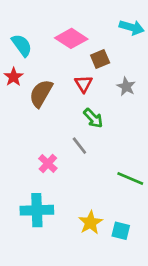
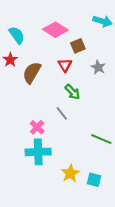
cyan cross: (37, 210) -> (38, 152), moved

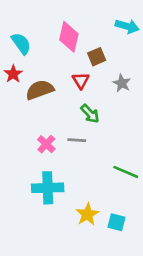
pink diamond: (55, 30) -> (69, 37), turned 70
brown semicircle: (32, 73) -> (40, 90), turned 40
gray line: (62, 113) -> (77, 140), turned -48
pink cross: (37, 127) -> (46, 144), moved

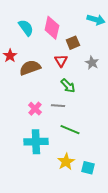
cyan semicircle: (21, 43) -> (26, 28), moved
green line: (126, 172) -> (70, 130), moved

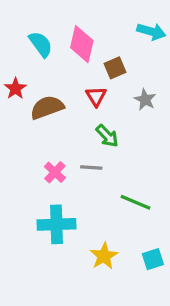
green line: (70, 130) -> (136, 202), moved
cyan square: (88, 168) -> (153, 259), moved, turned -32

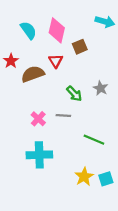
red triangle: (96, 96) -> (56, 61), moved
gray star: (145, 100) -> (100, 88), moved
yellow star: (104, 256) -> (84, 177), moved

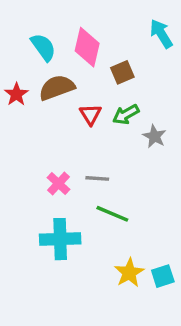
cyan arrow: (105, 22) -> (161, 34), turned -138
red triangle: (56, 61) -> (90, 114), moved
brown semicircle: (33, 74) -> (57, 88), moved
green arrow: (74, 94) -> (126, 114), moved, turned 105
green line: (94, 140) -> (112, 214), moved

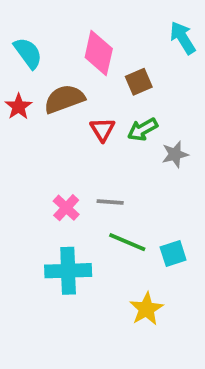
cyan semicircle: (43, 47) -> (28, 53), moved
gray star: (154, 136) -> (175, 154), turned 30
cyan square: (163, 276) -> (173, 254), moved

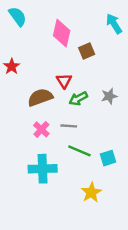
cyan semicircle: (28, 53) -> (18, 16), moved
brown semicircle: (64, 99) -> (40, 97), moved
green arrow: (143, 129) -> (78, 99), moved

